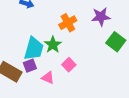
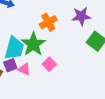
green star: (53, 45) -> (33, 44), size x1.4
pink triangle: (48, 78) -> (24, 69), moved

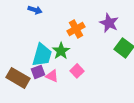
purple star: (81, 16) -> (109, 23), turned 30
green star: (33, 44) -> (61, 51), size x0.7

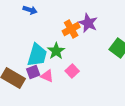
purple star: (109, 23) -> (88, 23), moved

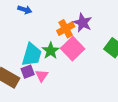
pink square: (72, 71) -> (73, 49), moved, size x1.6
pink triangle: (47, 76) -> (42, 76), turned 40

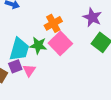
purple star: (83, 23) -> (92, 17), moved
green star: (51, 51) -> (38, 45), turned -30

